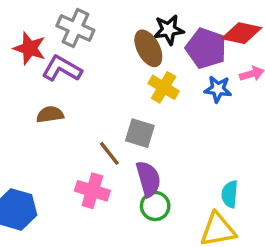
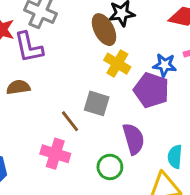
purple pentagon: (206, 48) -> (151, 90), moved
purple L-shape: (62, 69) -> (29, 47), turned -132
purple semicircle: (148, 179) -> (134, 139), moved

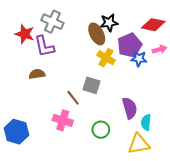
purple pentagon: (151, 90) -> (130, 45), moved, turned 30
purple semicircle: (134, 139) -> (130, 108), moved

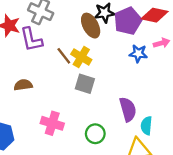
purple pentagon: (130, 45) -> (128, 21), moved
yellow cross: (106, 58) -> (81, 57), moved
brown semicircle: (37, 74) -> (23, 85), moved
brown line: (73, 98) -> (64, 56), moved

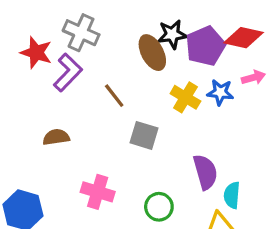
purple L-shape: (31, 40) -> (68, 72), turned -124
yellow cross: (81, 57) -> (185, 97), moved

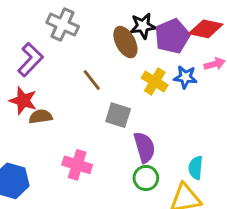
red star: (36, 53) -> (23, 101), moved
purple L-shape: (68, 72) -> (30, 60), moved
purple semicircle: (205, 172) -> (144, 147), moved
green circle: (159, 207) -> (146, 178), moved

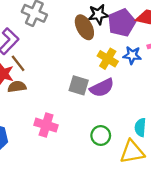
brown line: (92, 80) -> (18, 63), moved
purple semicircle: (144, 147) -> (102, 88), moved, turned 80

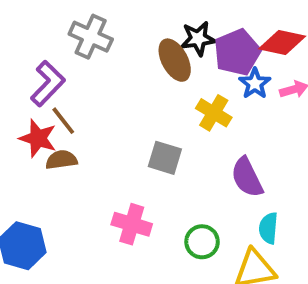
blue star: (132, 55) -> (255, 84), moved, turned 30
purple semicircle: (102, 88) -> (247, 177), moved, turned 90
pink cross: (46, 125) -> (132, 224), moved

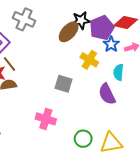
brown ellipse: (175, 60) -> (69, 32), turned 70
cyan semicircle: (268, 228) -> (118, 72), moved
green circle: (202, 242) -> (83, 139), moved

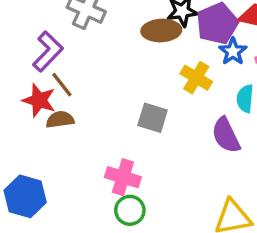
brown ellipse: (69, 32) -> (161, 30), turned 45
green circle: (83, 139) -> (130, 210), moved

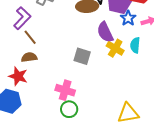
yellow cross: (196, 78) -> (115, 48), moved
red star: (39, 100) -> (18, 76), moved
purple semicircle: (226, 135) -> (105, 32), moved

